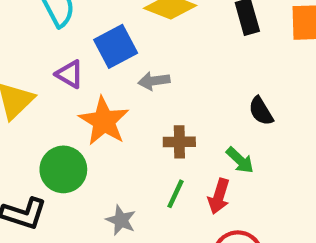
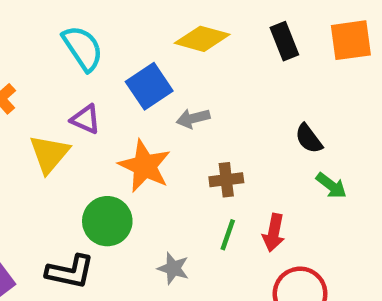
purple triangle: (70, 74) -> (86, 119), moved
green arrow: (240, 160) -> (331, 186), moved

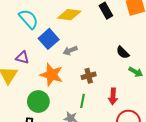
cyan semicircle: (83, 48) -> (28, 19), moved
green line: (228, 235) -> (83, 101), moved

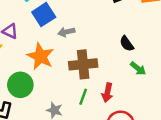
brown cross: (89, 76) -> (83, 64), size x1.6
green line: (83, 101) -> (83, 97), moved

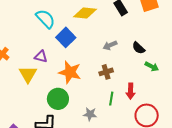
gray arrow: (66, 32) -> (110, 45), moved
brown cross: (83, 64) -> (106, 72), size x0.6

